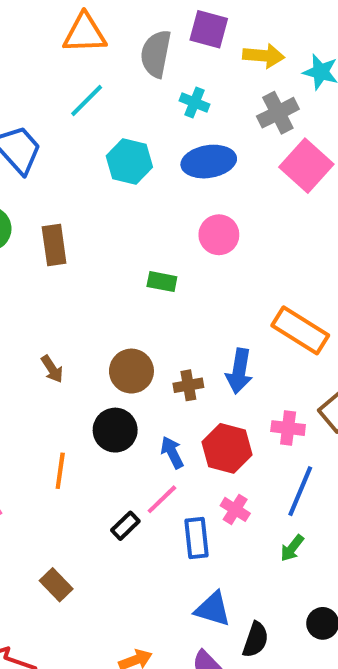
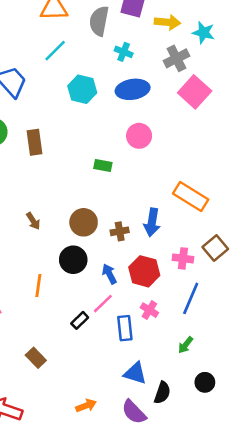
green arrow: (292, 548) -> (186, 345), moved

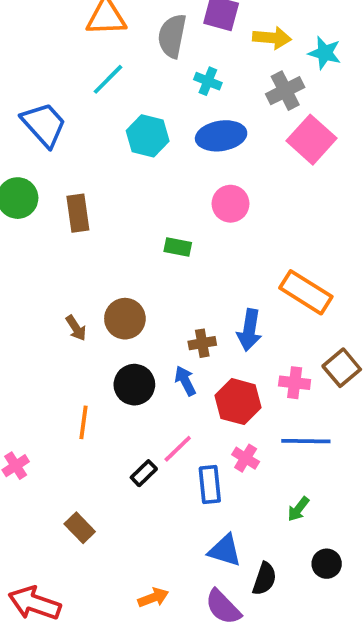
brown circle: (84, 222) -> (125, 319), moved
blue arrow: (109, 274) -> (185, 381), moved
blue line: (191, 298) -> (306, 441), turned 68

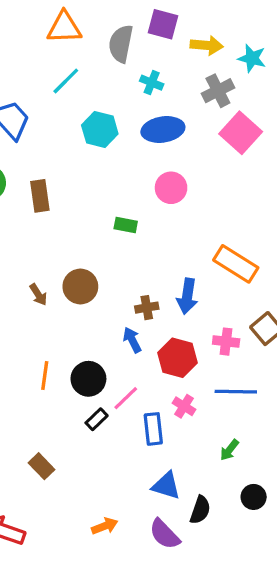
black circle: (134, 385) -> (88, 379), moved

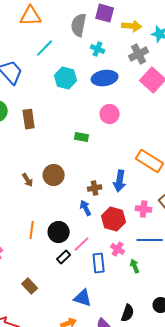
orange triangle: (64, 28) -> (31, 16), moved
green arrow: (229, 450) -> (135, 266), moved, turned 120
blue triangle: (166, 486) -> (83, 298), moved

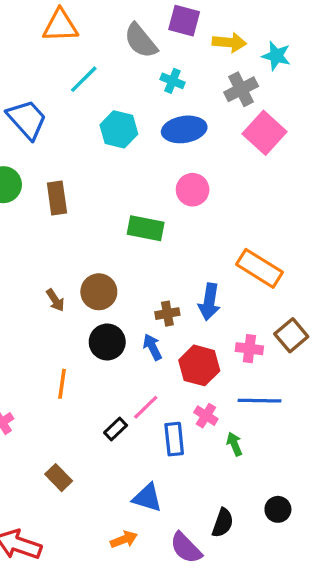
gray semicircle: (79, 25) -> (141, 41), turned -50
green rectangle: (82, 137) -> (146, 228), size x1.5
black circle: (59, 232) -> (107, 342), moved

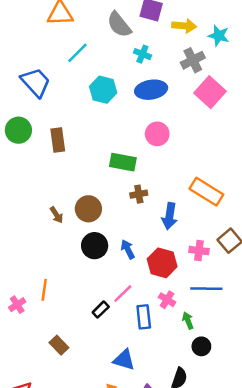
brown cross: (167, 314) -> (139, 194), moved
orange line: (62, 384) -> (44, 290), moved
black circle: (278, 509) -> (201, 346), moved

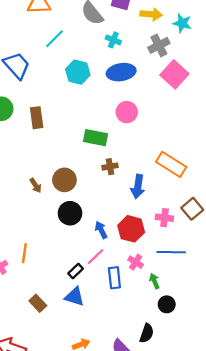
blue arrow: (128, 249) -> (101, 230), moved
blue triangle: (124, 360) -> (74, 297), moved

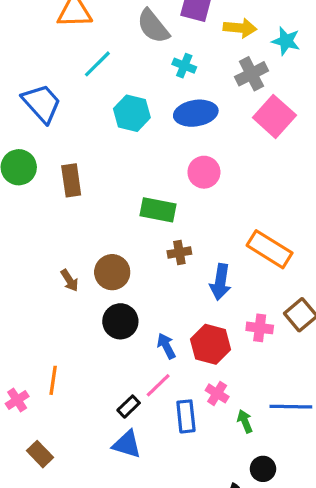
blue line: (171, 252) -> (291, 407), moved
brown rectangle: (38, 303) -> (40, 454), moved
black circle: (167, 304) -> (263, 469), moved

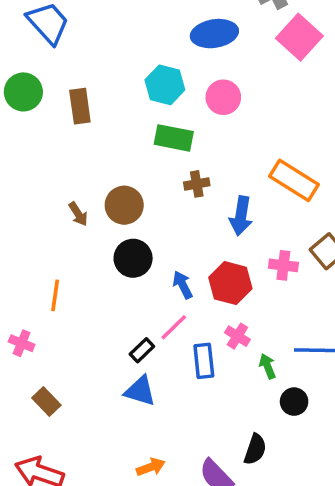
cyan hexagon: (132, 113) -> (165, 85), moved
orange line: (53, 380) -> (55, 295), moved
pink cross: (17, 400) -> (22, 343), turned -35
black circle: (263, 469) -> (294, 402), moved

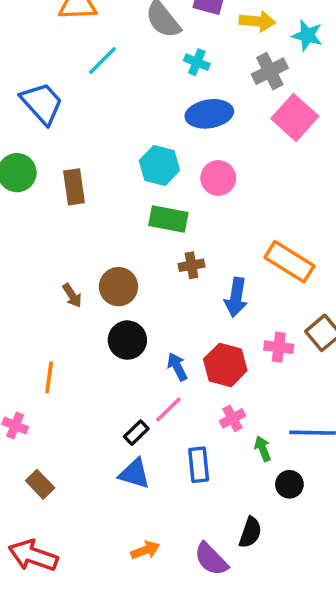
pink cross: (237, 336) -> (232, 418), turned 30
blue rectangle: (204, 361) -> (199, 465), moved

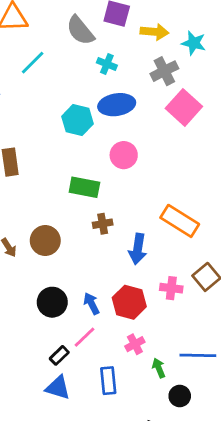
cyan hexagon: (159, 166) -> (77, 120), moved
black circle: (127, 340) -> (52, 302), moved

